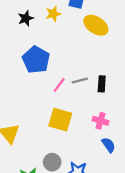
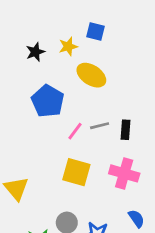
yellow ellipse: (96, 25) -> (91, 75), moved
pink cross: (100, 121) -> (124, 173), size x1.5
blue semicircle: (109, 145) -> (136, 219), moved

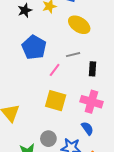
yellow ellipse: (91, 75) -> (79, 25), moved
gray line: (100, 126) -> (73, 55), moved
blue semicircle: (136, 219) -> (87, 128), moved

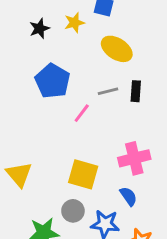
black rectangle: (93, 69) -> (136, 91), moved
yellow square: (56, 101) -> (83, 174), moved
pink cross: (91, 102) -> (134, 158), turned -30

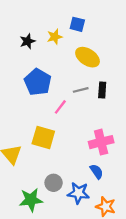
yellow square: (83, 174) -> (43, 137), moved

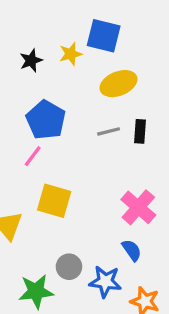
blue square: (77, 24) -> (104, 36), size x1.5
yellow ellipse: (88, 57) -> (118, 84), turned -55
pink line: (60, 107) -> (33, 156), moved
pink cross: (101, 142) -> (138, 207), turned -35

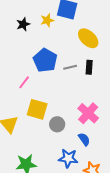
yellow ellipse: (118, 84) -> (88, 38), moved, turned 65
blue pentagon: (46, 120) -> (45, 60), moved
gray circle: (69, 267) -> (57, 124), moved

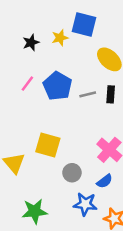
pink line: (24, 82) -> (27, 84), moved
gray circle: (57, 124) -> (72, 173), moved
blue semicircle: (84, 139) -> (105, 181), turned 88

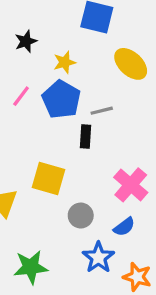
yellow star: (60, 38) -> (65, 62), moved
black rectangle: (111, 94) -> (86, 137), moved
blue star: (85, 204) -> (98, 257), turned 30

